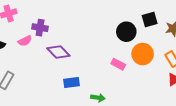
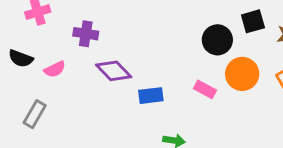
pink semicircle: (25, 41) -> (55, 69), moved
blue rectangle: (72, 82) -> (151, 96), moved

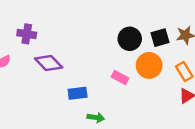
black square: (253, 21) -> (160, 38), moved
blue rectangle: (151, 96) -> (78, 93), moved

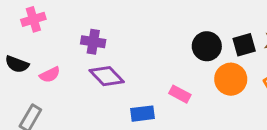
purple cross: (27, 34) -> (93, 42), moved
pink rectangle: (120, 78) -> (180, 94), moved

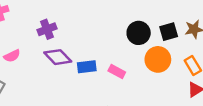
purple cross: (93, 42) -> (47, 29), turned -30
blue rectangle: (143, 114) -> (87, 67), moved

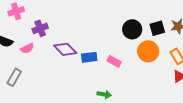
purple cross: (47, 29) -> (40, 28), moved

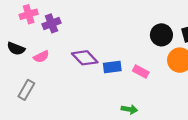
purple cross: (40, 28) -> (52, 23), moved

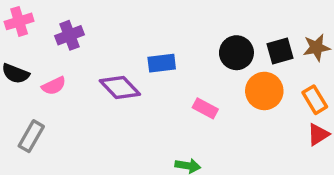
pink cross: (29, 14) -> (19, 21), moved
blue rectangle: (112, 67) -> (162, 63), moved

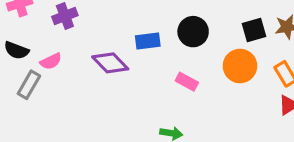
black circle: (236, 53) -> (193, 32), moved
gray rectangle: (31, 136) -> (29, 85), moved

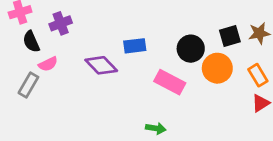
black circle: (193, 32) -> (191, 49), moved
black semicircle: (16, 50) -> (31, 42), moved, turned 45
pink rectangle: (187, 82) -> (170, 82), size x1.5

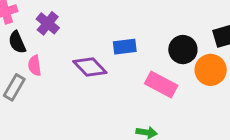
purple cross: (61, 23) -> (48, 23), turned -30
pink semicircle: (48, 64) -> (35, 66), turned 108

